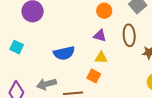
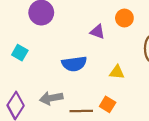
purple triangle: (100, 36) -> (97, 32), moved
orange square: (94, 76) -> (108, 104), moved

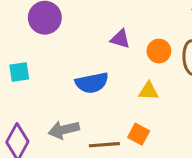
orange circle: (124, 18) -> (159, 51), moved
cyan square: (20, 53) -> (19, 72), turned -35

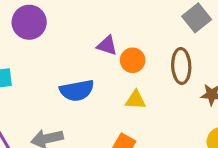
orange circle: (159, 51) -> (133, 60), moved

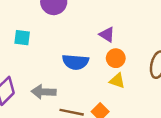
orange circle: (133, 60) -> (116, 58), moved

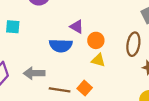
purple triangle: (107, 35) -> (77, 27), moved

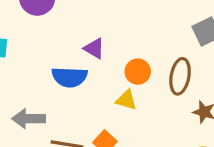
orange circle: (96, 40) -> (138, 72), moved

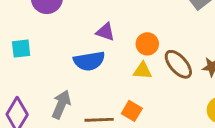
brown ellipse: (180, 76) -> (178, 64), moved, turned -40
gray arrow: (29, 119) -> (61, 104), turned 124

